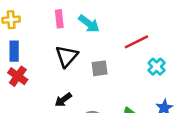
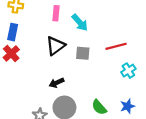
gray square: (100, 68) -> (83, 53), moved
black arrow: (63, 100) -> (57, 83), moved

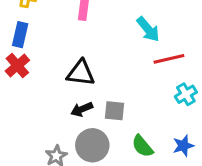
cyan arrow: (80, 23) -> (148, 29), moved
black triangle: (55, 46) -> (81, 73), moved, turned 42
gray square: (83, 53) -> (115, 111), moved

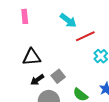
gray square: (115, 111) -> (58, 76), turned -32

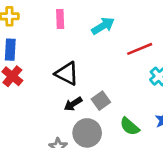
cyan arrow: (68, 20) -> (103, 26), moved, turned -72
black triangle: (32, 57) -> (67, 73), turned 30

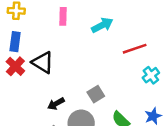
black triangle: (67, 73) -> (43, 62), moved
black arrow: (73, 104) -> (56, 104), moved

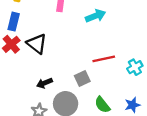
red line: (135, 49) -> (104, 59), moved

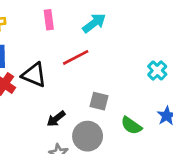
red line: (104, 59) -> (76, 57), moved
gray square: (82, 79) -> (99, 101), turned -35

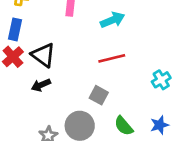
red line: (76, 57) -> (112, 58), moved
black arrow: (56, 119) -> (41, 85), moved

